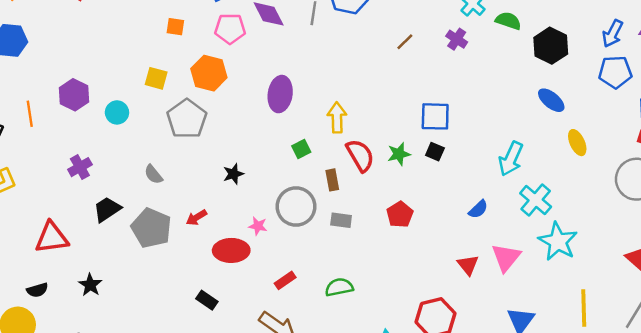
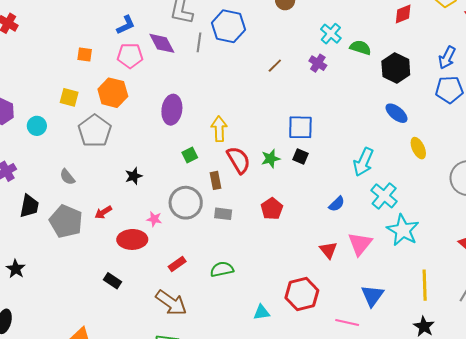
black trapezoid: (107, 209) -> (29, 206), turned 135

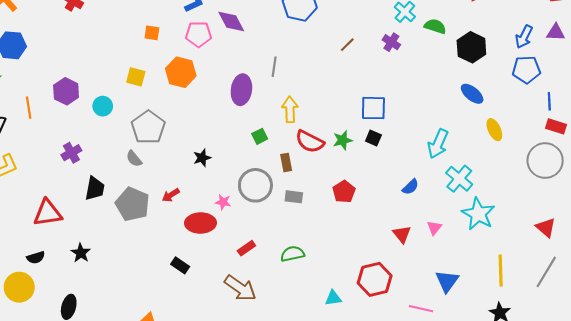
gray line: (199, 42) -> (274, 67), moved
gray pentagon: (95, 131) -> (148, 127), moved
red semicircle: (239, 160) -> (310, 141), turned 148
pink triangle: (360, 244) -> (434, 228), size x0.6

